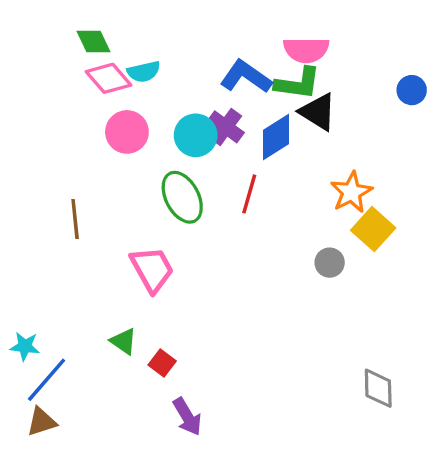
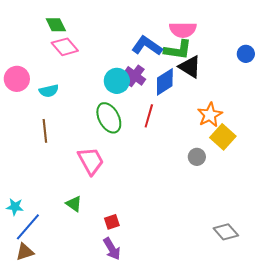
cyan semicircle: (144, 72) -> (49, 91), moved
pink circle: (127, 132) -> (17, 79), moved
red square: (162, 363) -> (112, 222), moved, turned 35
gray diamond: (378, 388) -> (226, 232), turned -40

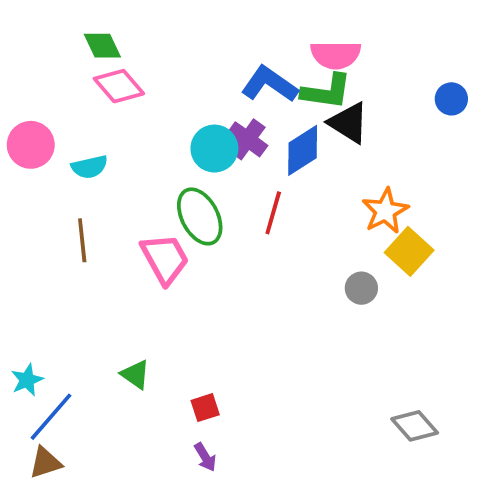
pink trapezoid: (91, 161) -> (165, 259), moved
cyan star: (15, 207) -> (27, 380), turned -30
purple arrow: (112, 249) -> (205, 457), size x0.7

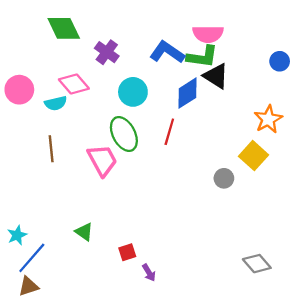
green diamond: (102, 46) -> (64, 28), size x1.4
pink diamond: (119, 86) -> (74, 84), moved
purple cross: (247, 139) -> (107, 52), moved
orange star: (385, 211) -> (268, 119), moved
purple arrow: (205, 457) -> (149, 273), moved

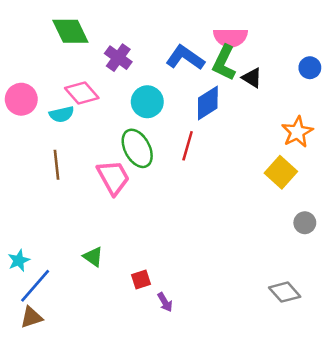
green L-shape: (202, 57) -> (224, 63), turned 108
black triangle: (216, 76) -> (252, 78), moved, size x0.7
gray circle: (224, 178) -> (305, 223), moved

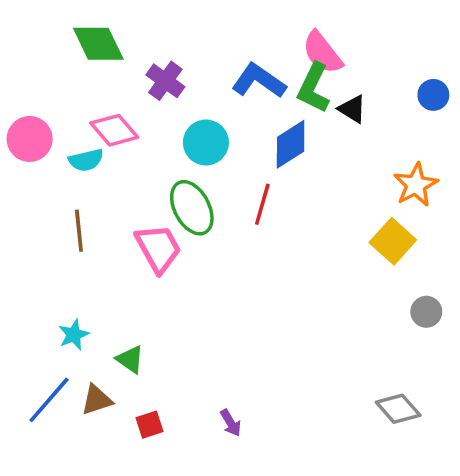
pink semicircle: (230, 37) -> (322, 53), turned 52
cyan star: (19, 261) -> (74, 335), moved
red square: (141, 279) -> (149, 425), moved
brown triangle: (31, 317) -> (97, 400), moved

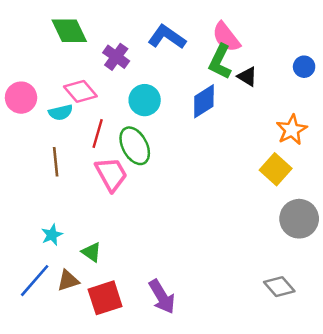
blue L-shape: (259, 81) -> (167, 37), moved
red line: (262, 204) -> (98, 133), moved
gray circle: (426, 312) -> (299, 219), size x1.8
purple arrow: (231, 423) -> (162, 297), size x1.8
red square: (149, 425) -> (105, 298), size x1.8

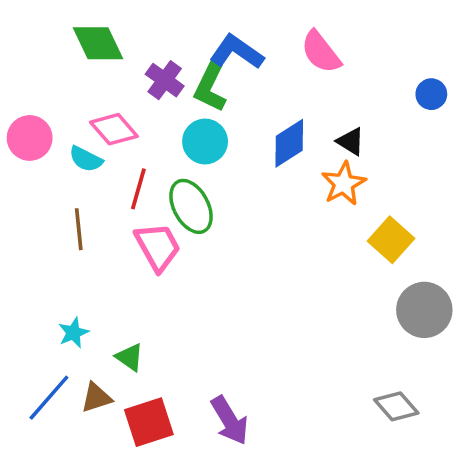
green L-shape: (220, 62) -> (210, 87), moved
black triangle: (247, 77) -> (351, 141), moved
cyan semicircle: (61, 112) -> (86, 159), turned 40
orange star: (292, 130) -> (344, 184), moved

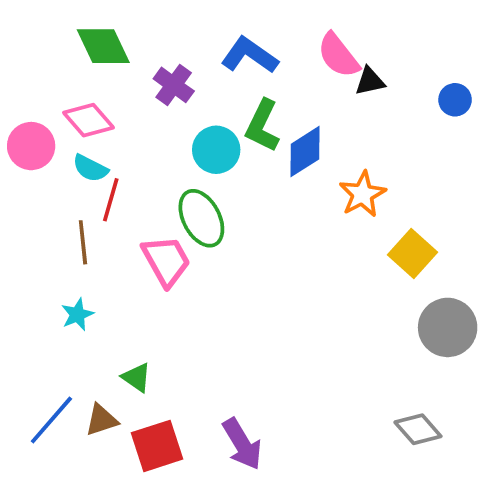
green L-shape: (210, 87) -> (262, 126), moved
pink diamond: (114, 129) -> (88, 120), moved
black triangle: (351, 141) -> (370, 81), moved, turned -44
red line: (138, 189) -> (111, 200), moved
cyan star: (73, 333) -> (77, 314), moved

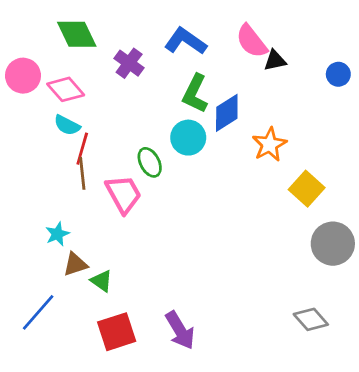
pink circle: (31, 146) -> (23, 76), moved
cyan circle: (216, 150) -> (188, 138), moved
green ellipse: (201, 218) -> (150, 162), size x0.7
brown line: (83, 242) -> (82, 173), moved
brown triangle: (101, 420) -> (75, 264), moved

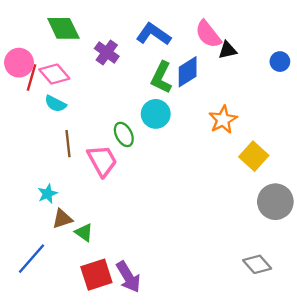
blue diamond: (227, 113) -> (188, 72), moved
red line: (82, 149) -> (32, 77), moved
purple arrow: (180, 330) -> (128, 277), moved

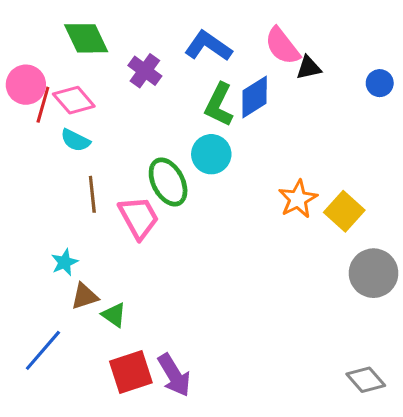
orange star: (223, 120) -> (298, 199), moved
green ellipse: (124, 134) -> (168, 182), size x1.4
gray diamond: (257, 264) -> (366, 380), moved

